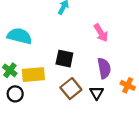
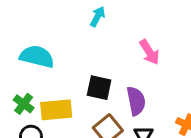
purple semicircle: (104, 68) -> (136, 101), moved

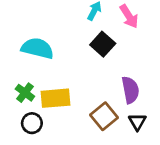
pink arrow: (149, 52) -> (129, 16), moved
black square: (99, 88) -> (103, 44), moved, turned 30

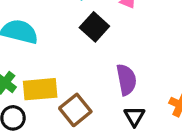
brown square: (104, 116) -> (75, 110), moved

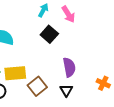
black triangle: (134, 116) -> (66, 90), moved

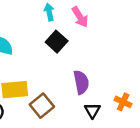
cyan arrow: (43, 10) -> (49, 12), turned -40
black triangle: (66, 90) -> (92, 111), moved

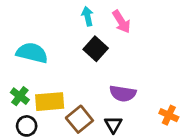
purple semicircle: (81, 82) -> (123, 93), turned 110
black triangle: (92, 111) -> (113, 125), moved

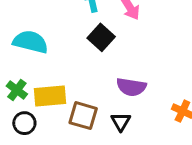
brown square: (79, 119) -> (83, 116), turned -35

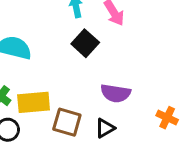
black triangle: (121, 122) -> (105, 128), turned 30

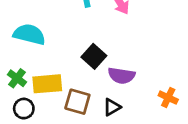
black square: (85, 43) -> (94, 56), moved

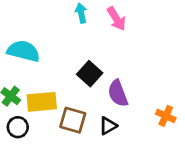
purple semicircle: (121, 76) -> (118, 93), turned 60

